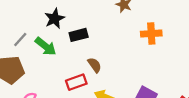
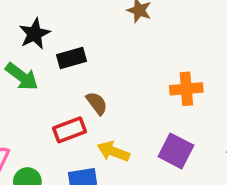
orange cross: (151, 34) -> (186, 89), moved

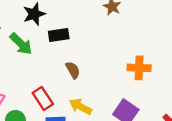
red rectangle: (69, 130) -> (43, 98), moved, turned 70

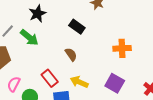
black rectangle: (59, 35) -> (77, 27), moved, turned 49

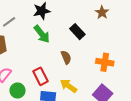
green arrow: (29, 37) -> (42, 34), moved
orange cross: (122, 48) -> (105, 62), moved

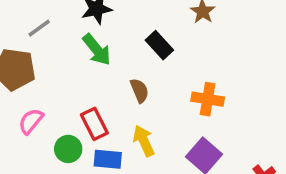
yellow arrow: (68, 86) -> (144, 141), turned 30
green circle: (18, 90) -> (68, 149), moved

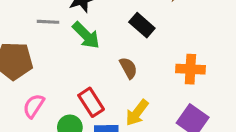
gray line: (39, 28) -> (48, 22), moved, turned 45
yellow arrow: (144, 141) -> (137, 113), turned -112

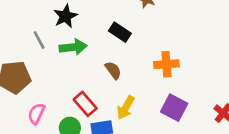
gray line: (48, 22) -> (39, 40), turned 66
green arrow: (86, 35) -> (73, 47), turned -44

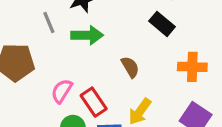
black rectangle: (120, 32) -> (162, 24), moved
pink semicircle: (36, 114) -> (62, 91), moved

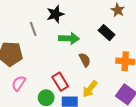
green arrow: (87, 35) -> (69, 38), moved
pink semicircle: (62, 91) -> (19, 83), moved

